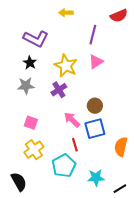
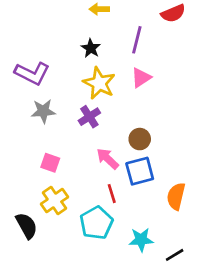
purple L-shape: (36, 39) -> (32, 73), moved
black star: (30, 63) -> (91, 48), moved
black semicircle: (19, 182) -> (27, 226), moved

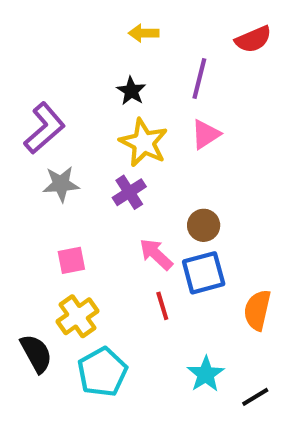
purple L-shape: (32, 73) -> (44, 128), turned -68
pink square: (50, 163) -> (71, 260), turned -30
cyan pentagon: (96, 223) -> (102, 372), moved
cyan star: (141, 240) -> (206, 374), turned -30

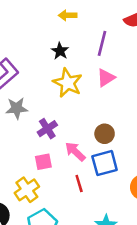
purple cross: (129, 192) -> (47, 129), moved
pink square: (71, 260) -> (43, 162), moved

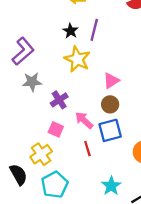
purple line: (102, 43) -> (94, 30), moved
pink triangle: (106, 78) -> (111, 81), moved
pink square: (43, 162) -> (56, 129), turned 35

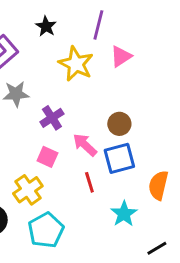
black star: (70, 31) -> (46, 26), moved
pink triangle: (111, 81) -> (121, 56), moved
cyan star: (111, 186) -> (124, 214), moved

